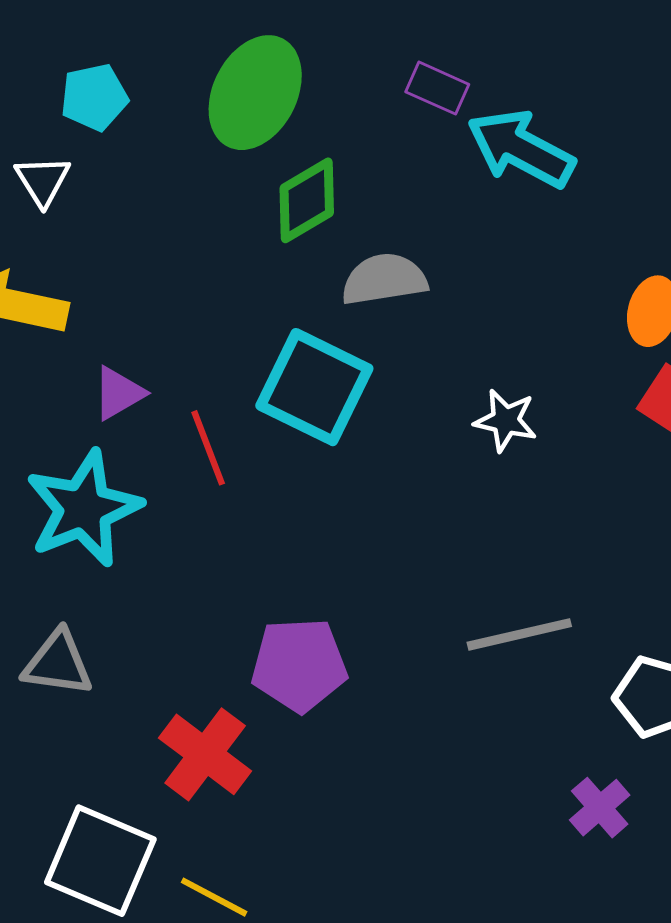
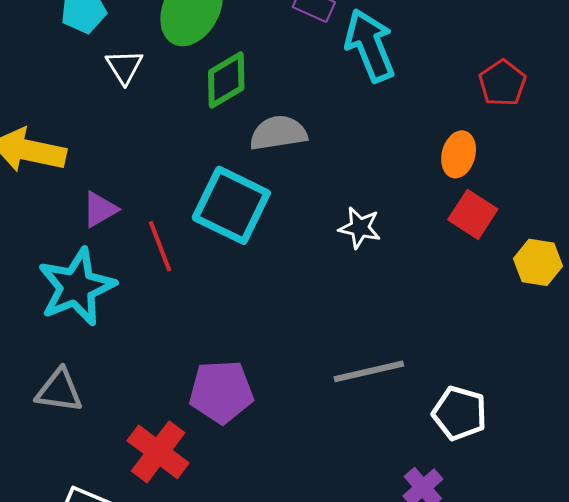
cyan arrow: (521, 149) -> (370, 45), turned 40
white triangle: (43, 181) -> (124, 67), moved

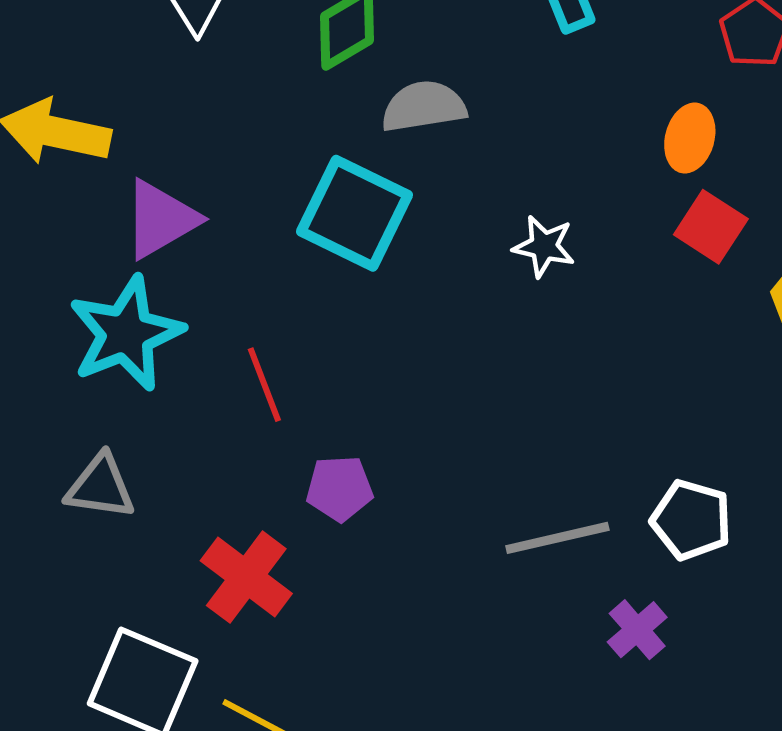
purple triangle: (100, 209) -> (161, 219), size x1.5
red line: (160, 246) -> (264, 385), moved
gray line: (369, 371) -> (557, 538), moved
purple pentagon: (221, 392) -> (339, 488), size x0.7

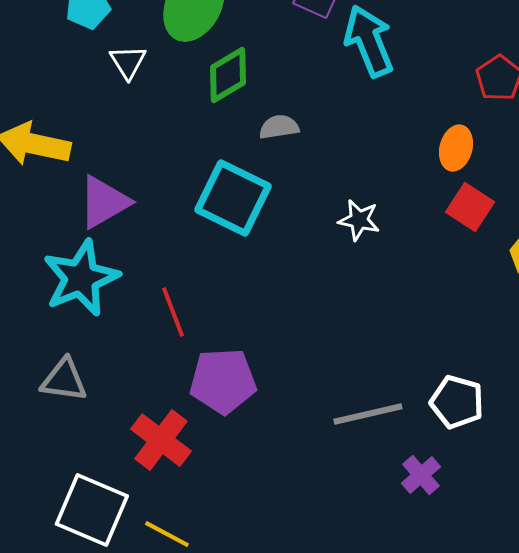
gray semicircle: (424, 106) -> (279, 127), size x0.7
purple pentagon: (339, 488) -> (223, 381), size x1.5

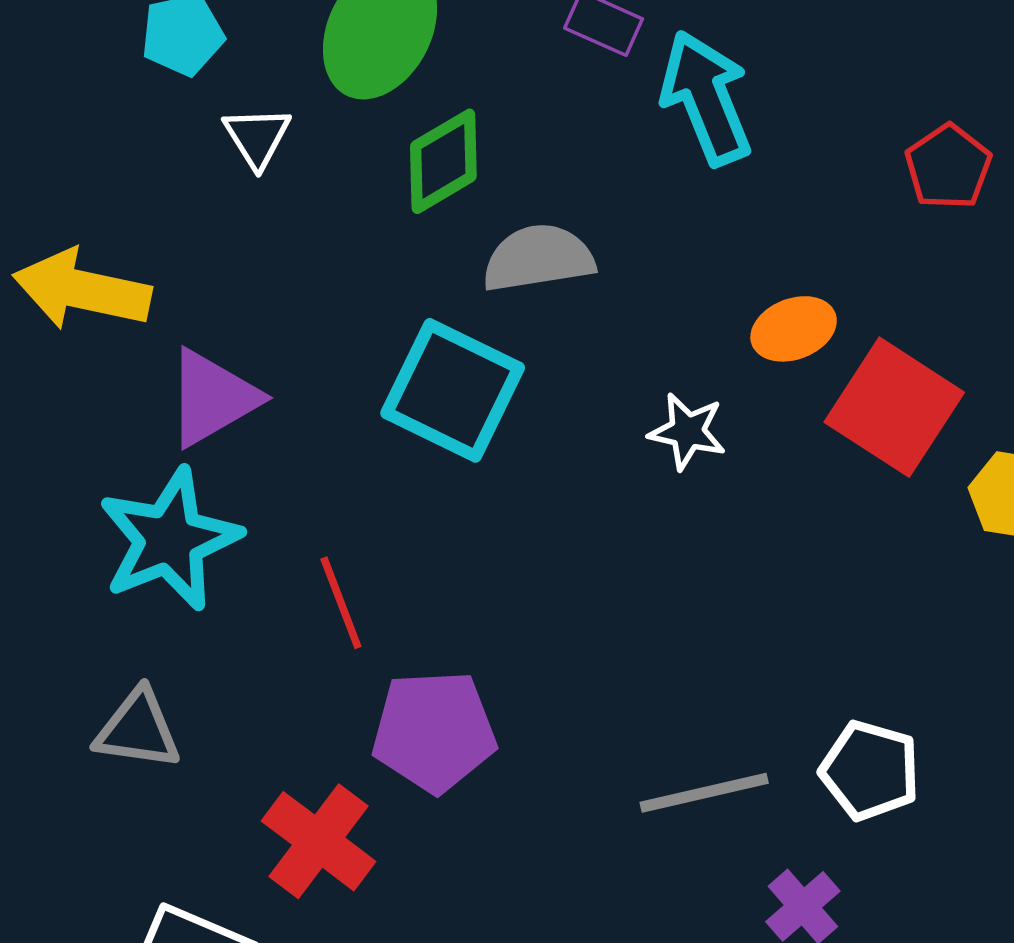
gray semicircle: (279, 127) -> (538, 258), size x1.5
orange ellipse: (456, 148) -> (794, 329), moved, turned 54
red square: (470, 207) -> (894, 407), size x1.5

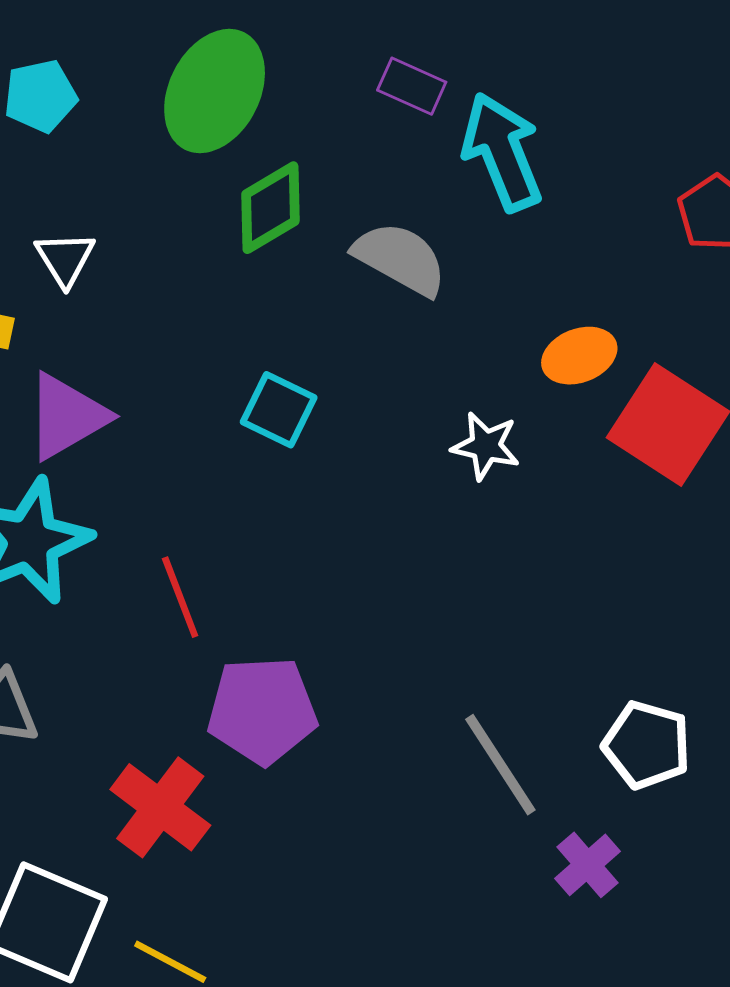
white triangle: (257, 137) -> (65, 259), moved
gray semicircle: (538, 258) -> (400, 259), moved, turned 38
cyan square: (453, 390) -> (279, 410), size x0.6
gray line: (704, 793) -> (500, 765), turned 70

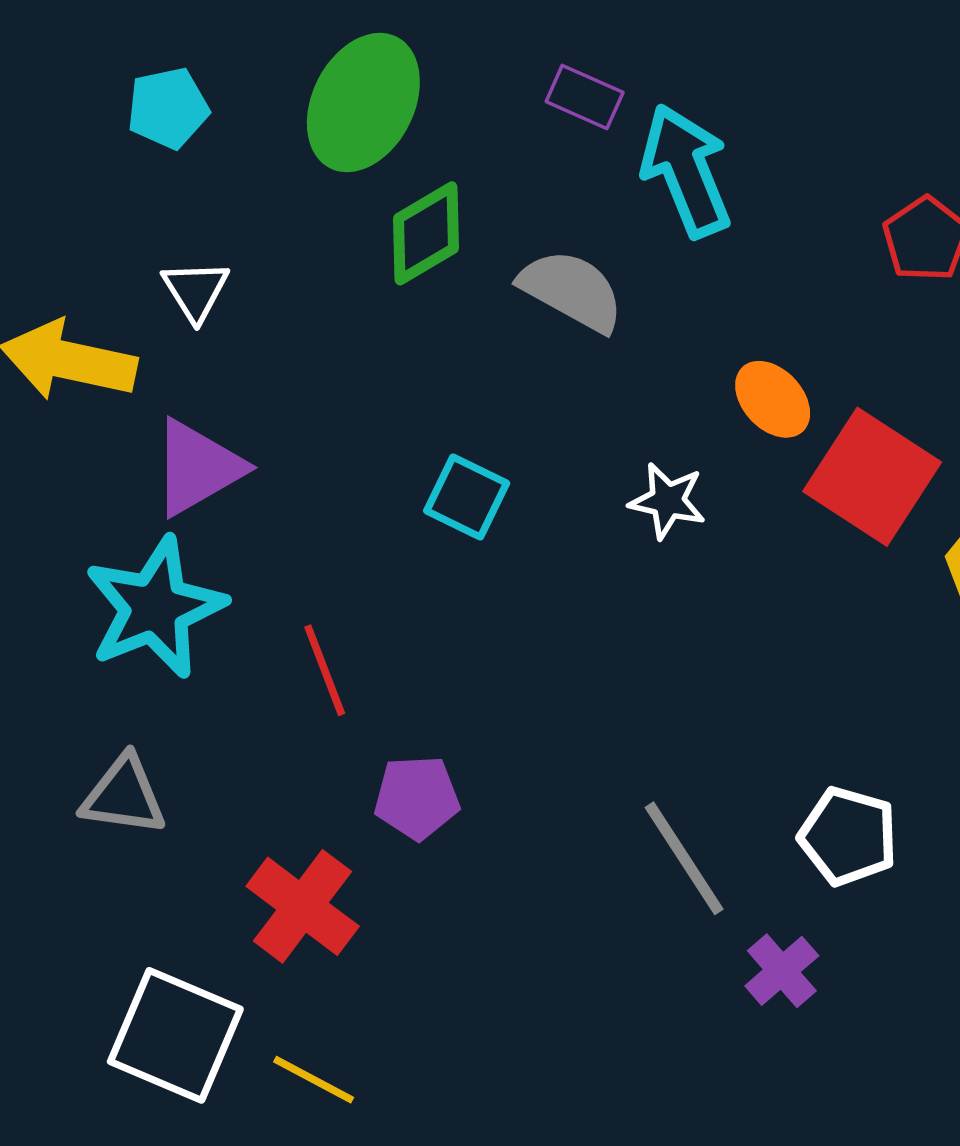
orange ellipse: (579, 356) -> (773, 399), turned 68
cyan square: (279, 410) -> (467, 497), moved
purple pentagon: (262, 710) -> (417, 798), size x0.7

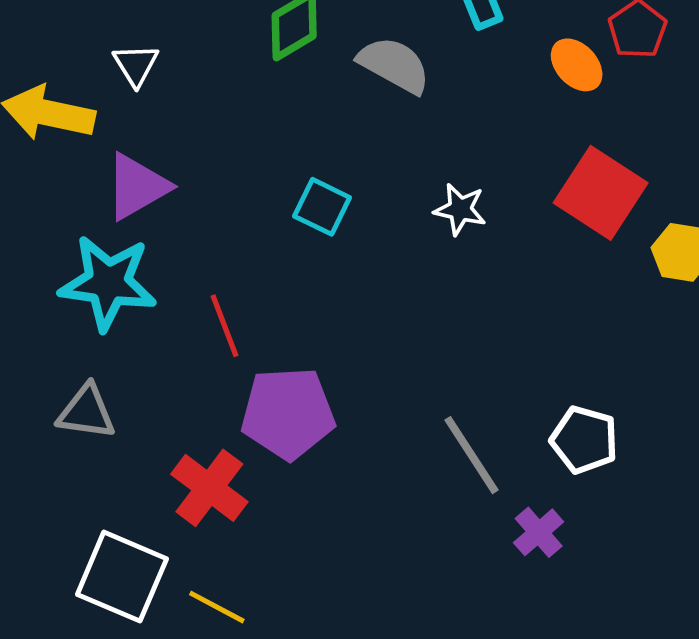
orange ellipse: (773, 399) -> (577, 65), moved
cyan star: (155, 608) -> (108, 283), turned 30
purple pentagon: (417, 798) -> (288, 413), size x1.6

